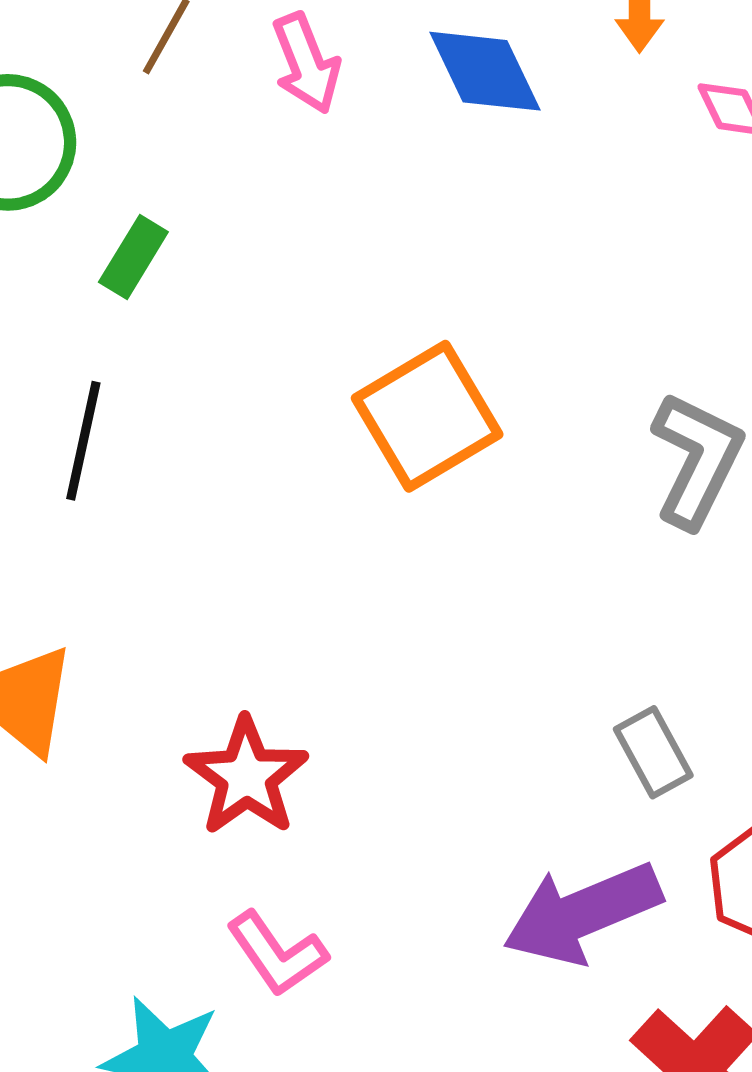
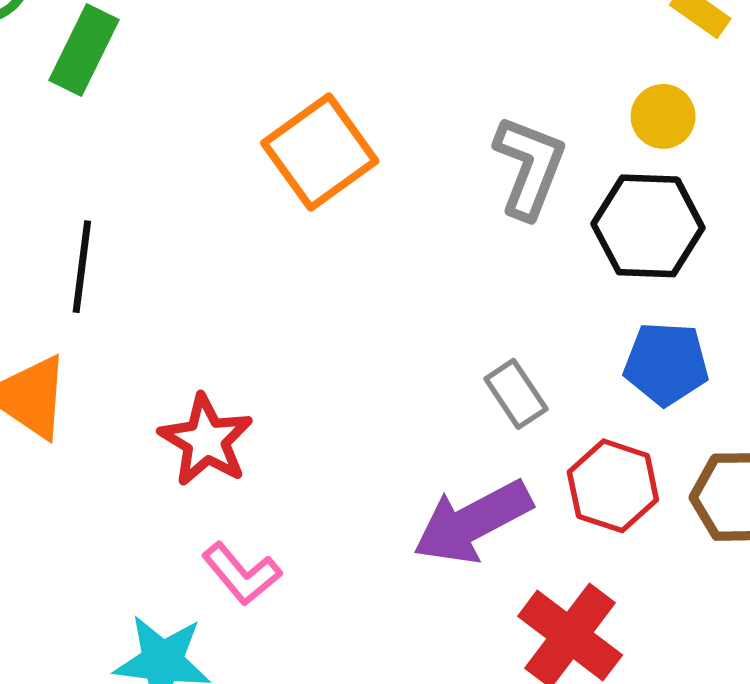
green rectangle: (133, 257) -> (84, 50), size x1.4
black line: (83, 441) -> (82, 267), moved

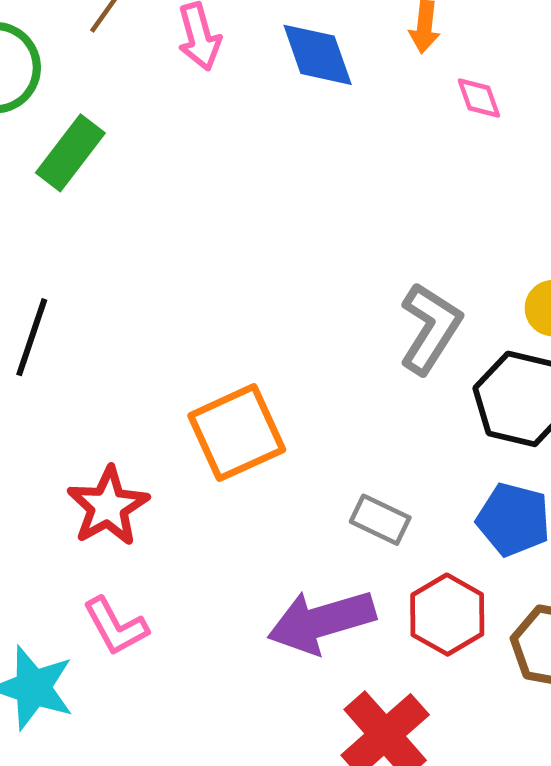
orange square: (320, 152) -> (237, 433), moved
gray rectangle: (516, 394) -> (380, 520), turned -42

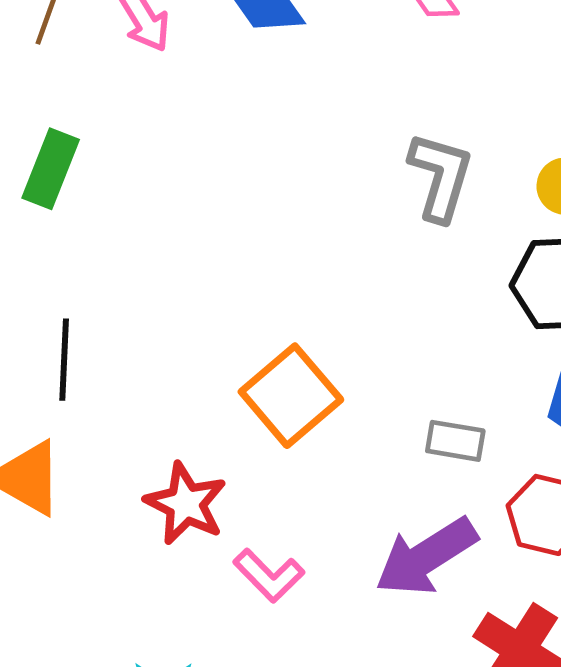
gray L-shape: (430, 328) -> (441, 177), moved
pink L-shape: (116, 626) -> (269, 576), moved

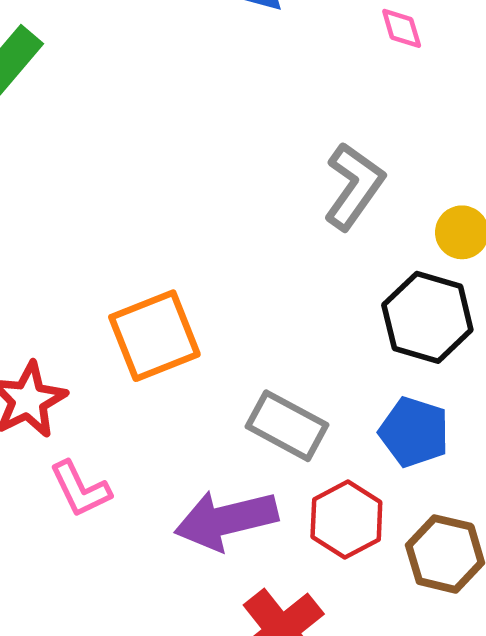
gray rectangle: (455, 441) -> (287, 426), size x1.4

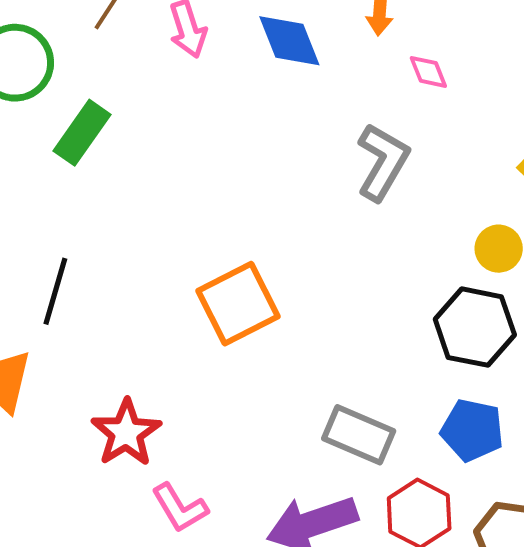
gray L-shape: (354, 186) -> (383, 162), moved
orange square: (154, 336) -> (238, 304), moved

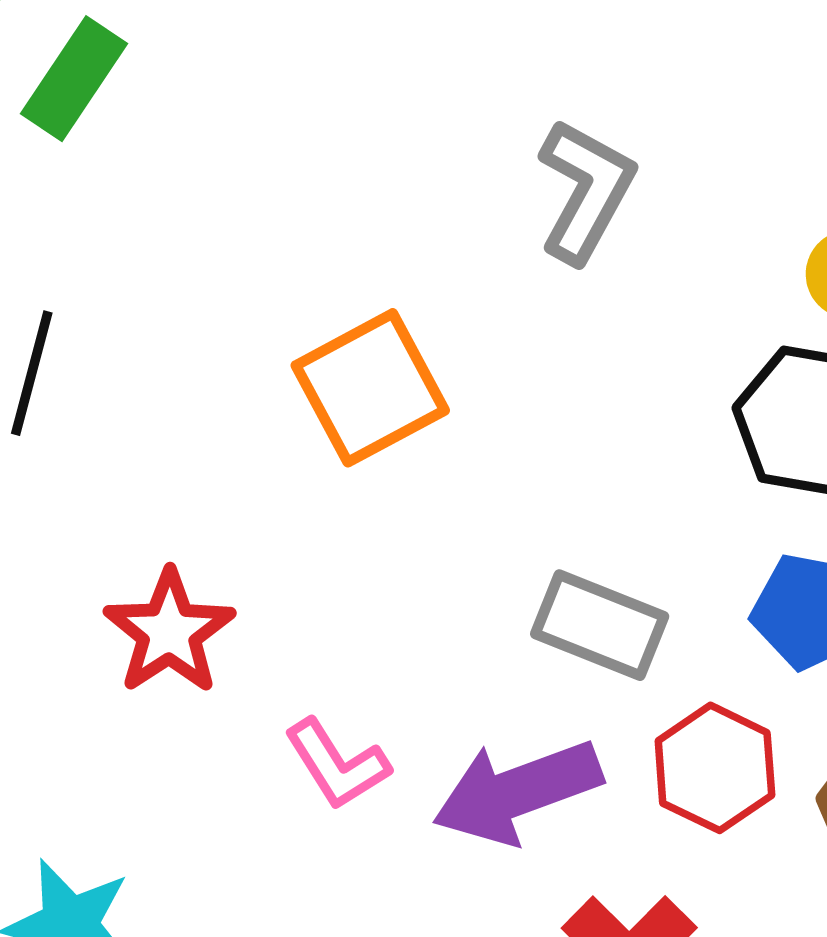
gray L-shape: (383, 162) -> (586, 191), moved
pink L-shape: (180, 508) -> (337, 764), moved

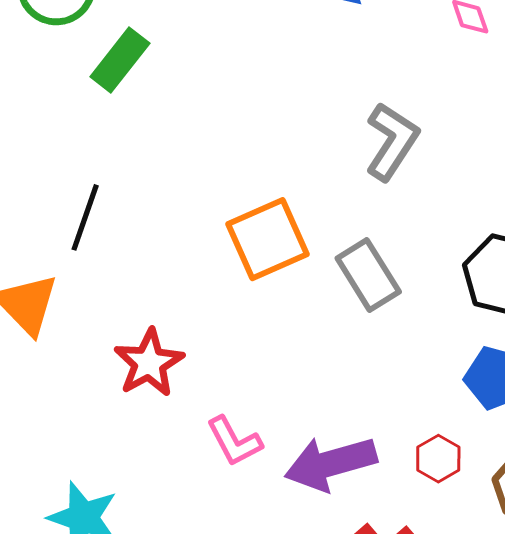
gray rectangle: (600, 625) -> (368, 275), moved, turned 32
red hexagon: (715, 768) -> (438, 459), size x0.7

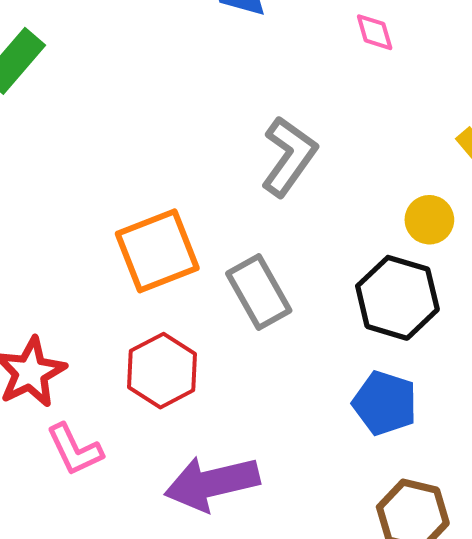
pink L-shape: (234, 441) -> (75, 450), moved
red hexagon: (438, 459) -> (162, 371), moved, size x1.5

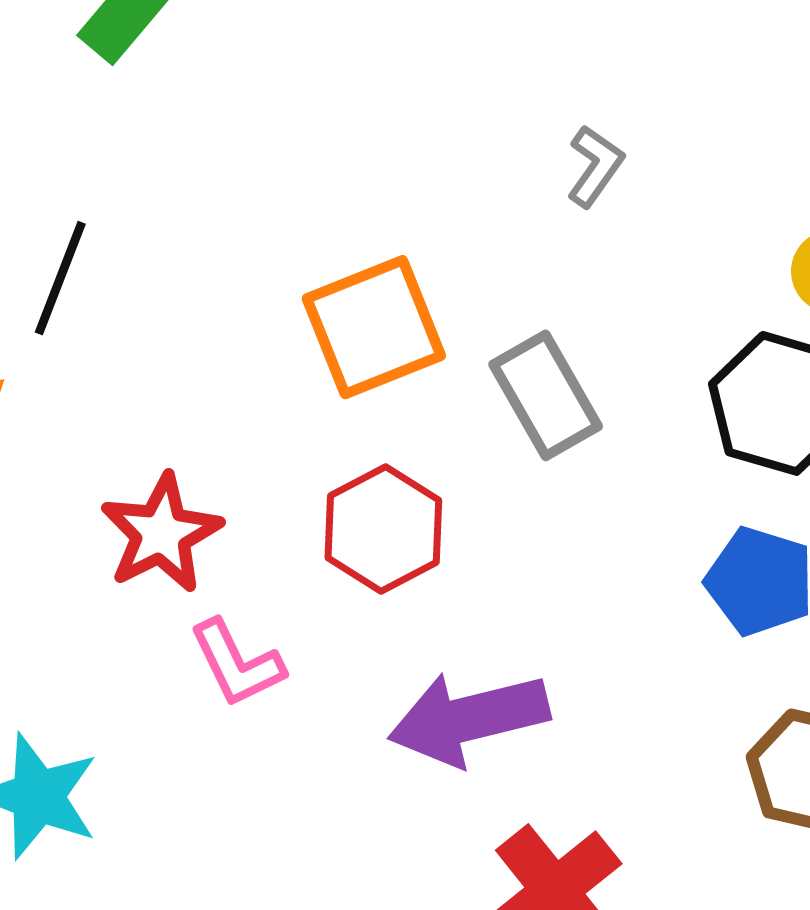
gray L-shape: (289, 156) -> (595, 166), size x0.6

